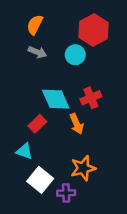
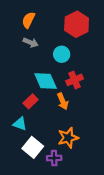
cyan circle: (75, 55) -> (62, 54), moved

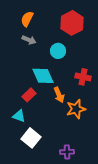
red cross: (74, 80) -> (83, 77), moved, turned 35
orange star: (68, 138) -> (76, 109), moved
purple cross: (54, 158) -> (67, 152), moved

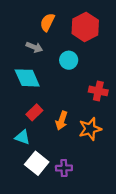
orange semicircle: (27, 19) -> (47, 22), moved
cyan diamond: (43, 76) -> (27, 78), moved
orange arrow: (59, 95) -> (62, 121), moved, turned 42
purple cross: (67, 152) -> (64, 168), moved

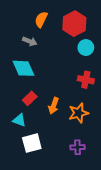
cyan circle: (69, 60) -> (86, 48), moved
white square: (37, 163) -> (32, 143), turned 36
purple cross: (64, 168) -> (78, 147), moved

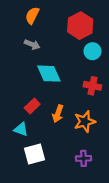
orange semicircle: (41, 19) -> (32, 15), moved
cyan diamond: (23, 68) -> (49, 74), moved

